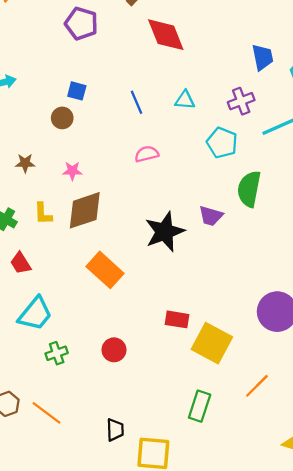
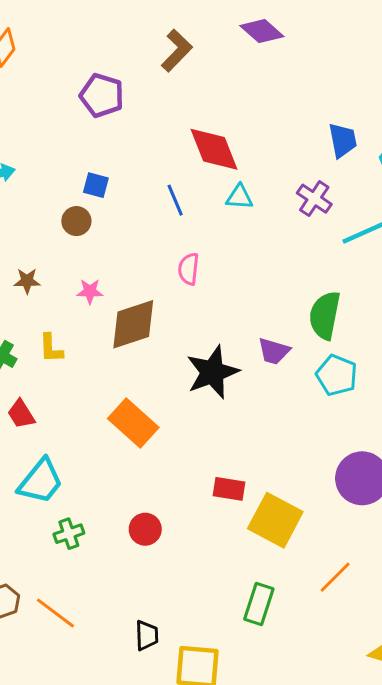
red diamond: (166, 35) -> (214, 149), moved
purple cross: (241, 101) -> (314, 199), turned -35
cyan pentagon: (222, 143) -> (337, 375), moved
pink semicircle: (147, 154) -> (189, 269), turned -70
brown diamond: (85, 210) -> (133, 324), moved

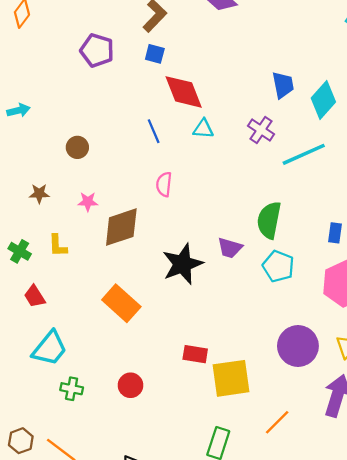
blue square: (96, 185) -> (155, 54), moved
yellow square: (275, 520) -> (231, 378), turned -36
green cross: (69, 534) -> (72, 389), turned 30

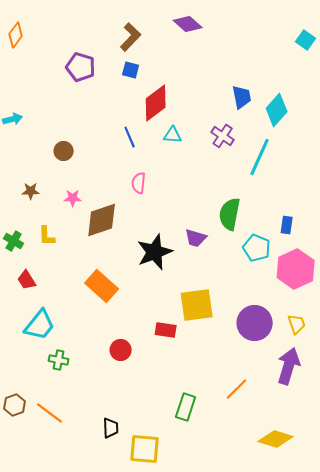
red diamond: (184, 92) -> (156, 103), turned 75
cyan line: (304, 154) -> (260, 157), turned -42
cyan pentagon: (278, 266) -> (257, 248), moved
yellow square: (231, 378) -> (197, 305), moved
red circle: (131, 385) -> (121, 350), moved

